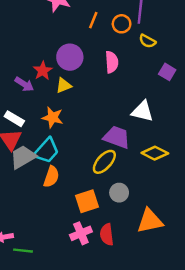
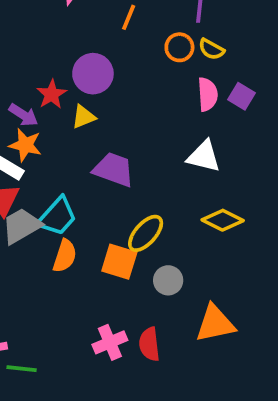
orange circle: (122, 24) -> (179, 47), moved
pink semicircle: (112, 62) -> (208, 94), moved
orange star: (53, 117) -> (25, 145), moved
purple trapezoid: (117, 137) -> (114, 169), moved
orange square: (87, 201) -> (119, 262), moved, turned 35

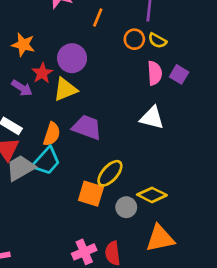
yellow triangle: (84, 117) -> (65, 89), size x1.4
orange star: (25, 145) -> (23, 45), moved
yellow diamond: (223, 220) -> (152, 195), moved
orange semicircle: (65, 256) -> (52, 134), moved

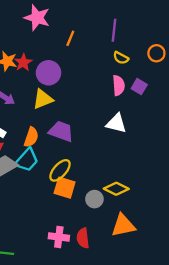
orange circle: (134, 39) -> (156, 53), moved
red star: (42, 73) -> (23, 62), moved
yellow ellipse: (110, 173) -> (60, 170), moved
pink cross: (84, 252) -> (59, 237), turned 30

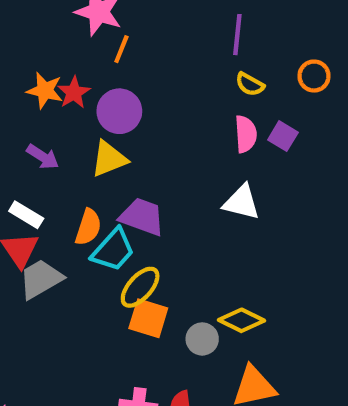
orange line: (70, 38) -> (121, 49), moved
cyan trapezoid: (27, 160) -> (113, 250), moved

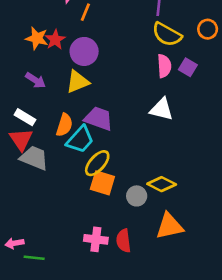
yellow semicircle: (250, 84) -> (167, 34), size x1.6
gray trapezoid: (41, 279) -> (34, 158), turned 52

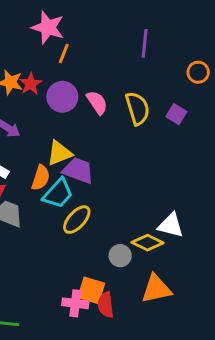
yellow semicircle: (167, 34) -> (137, 108), moved, turned -136
pink semicircle: (164, 66) -> (97, 103), moved, turned -30
yellow triangle: (78, 82) -> (59, 153), moved
white triangle: (162, 109) -> (171, 225), moved
orange square: (102, 183) -> (91, 290), moved

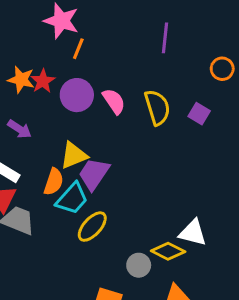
purple trapezoid: (78, 170) -> (94, 174), turned -76

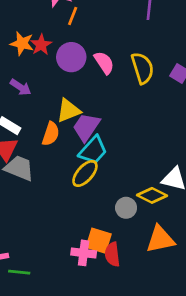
cyan trapezoid: (72, 199) -> (93, 150), moved

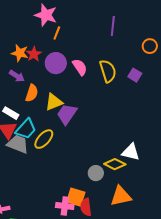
purple arrow: (21, 87) -> (17, 76), moved
orange semicircle: (51, 134) -> (32, 93), moved
cyan trapezoid: (93, 150) -> (26, 129), moved
yellow ellipse: (85, 174) -> (44, 139), moved

